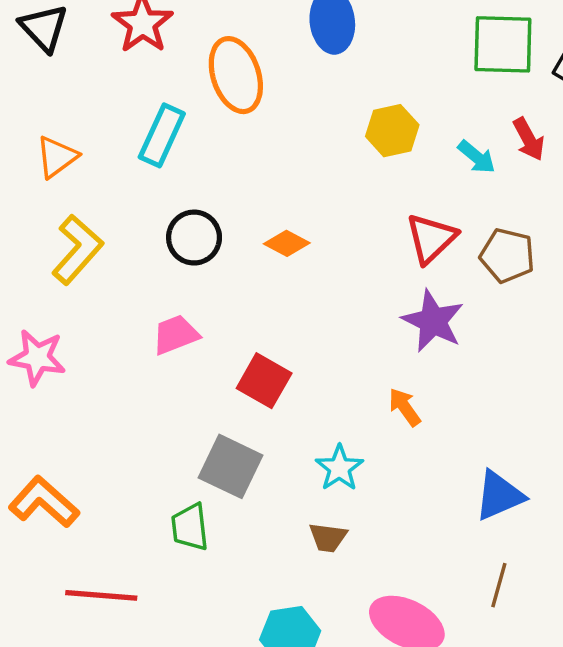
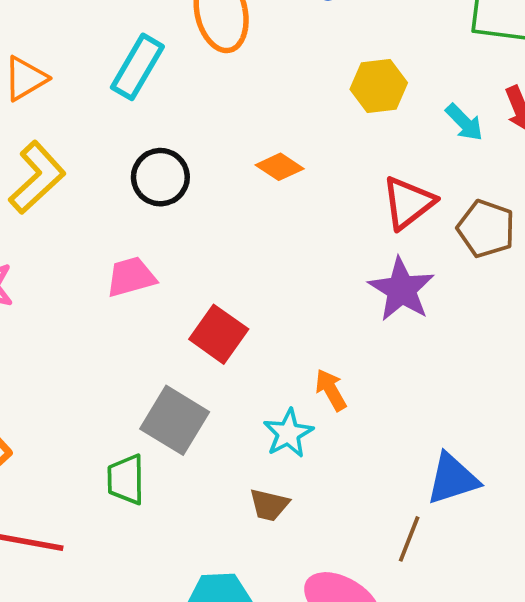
orange diamond: (287, 243) -> (280, 167), moved
orange arrow: (405, 407) -> (331, 390), moved
brown line: (499, 585) -> (409, 539), moved

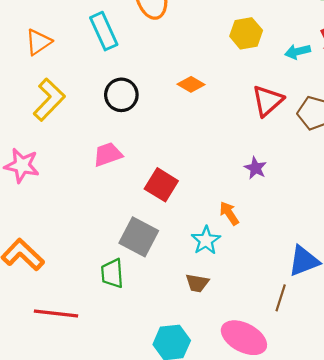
cyan rectangle: (137, 67) -> (104, 31), turned -51
cyan arrow: (464, 122) -> (298, 52), turned 125
purple star: (401, 289) -> (255, 168), moved, size x0.6

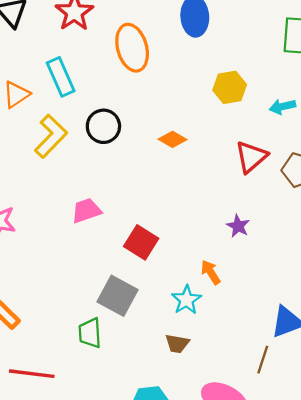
cyan rectangle: (104, 31) -> (61, 77), moved
black circle: (121, 95) -> (103, 126), moved
yellow L-shape: (49, 100) -> (51, 136), moved

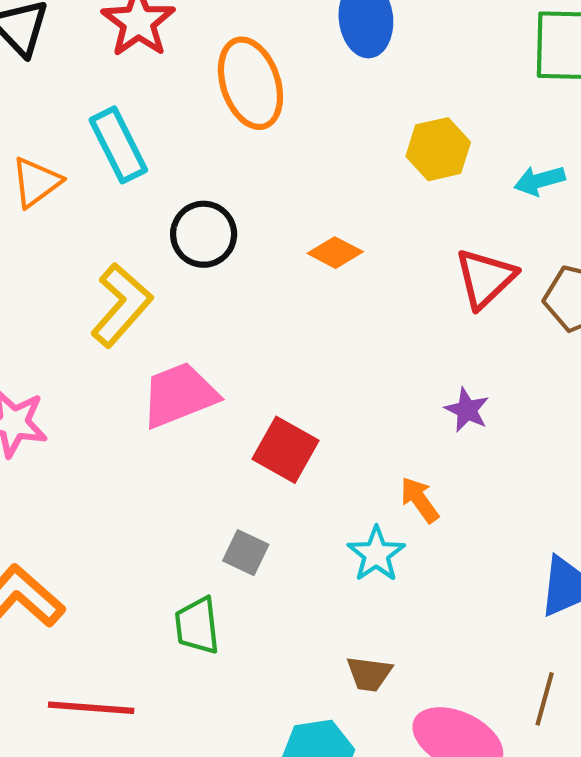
yellow L-shape: (51, 136) -> (121, 305), moved
pink trapezoid: (86, 211) -> (179, 395), size x1.4
gray square: (117, 296) -> (246, 553), size x0.6
brown trapezoid: (177, 344) -> (369, 674), moved
brown line: (263, 360) -> (545, 699), moved

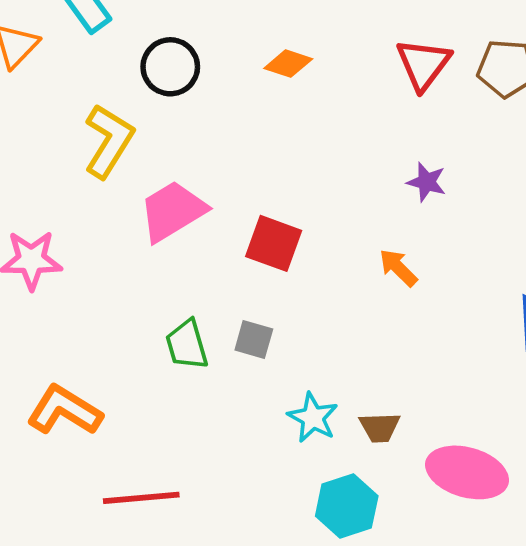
cyan star: (376, 554) -> (313, 418), moved
green trapezoid: (197, 626) -> (187, 345), moved

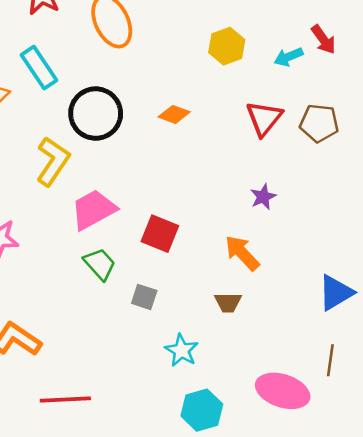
black circle: (170, 67) -> (96, 114), size x1.4
purple star: (427, 182) -> (263, 197), turned 30
orange arrow: (398, 268) -> (242, 253), size x1.4
green trapezoid: (187, 345) -> (100, 264), moved, turned 152
brown trapezoid: (380, 427) -> (228, 302), moved

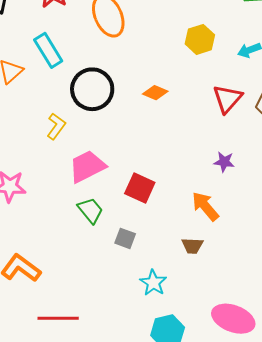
yellow L-shape: (53, 161) -> (56, 126), size x0.7
purple star: (263, 197) -> (224, 162), turned 30

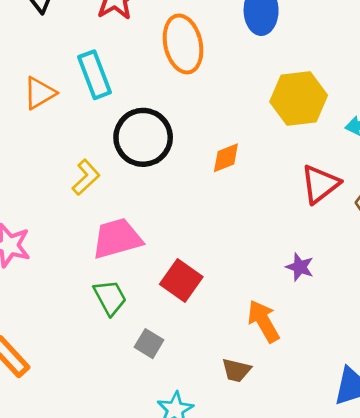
yellow hexagon: (200, 39) -> (299, 98), size x1.4
orange diamond: (155, 93) -> (226, 158), turned -55

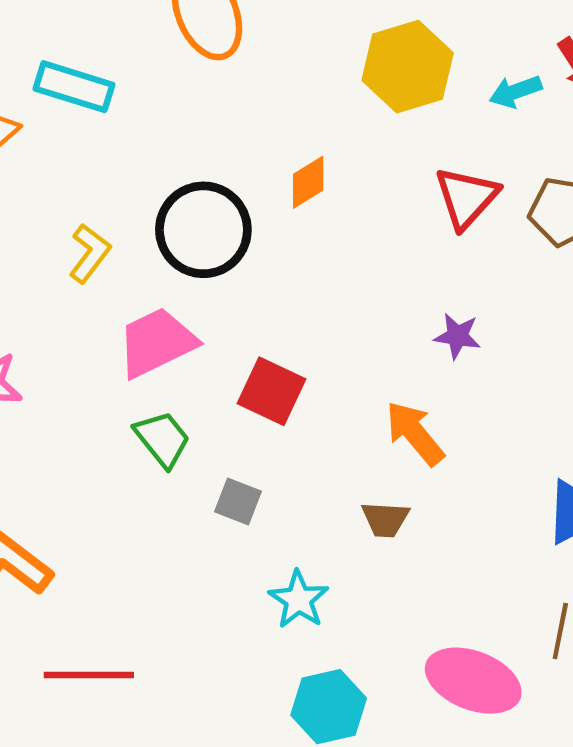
cyan rectangle: (95, 75) -> (74, 87), turned -42
black circle: (143, 137) -> (203, 230), moved

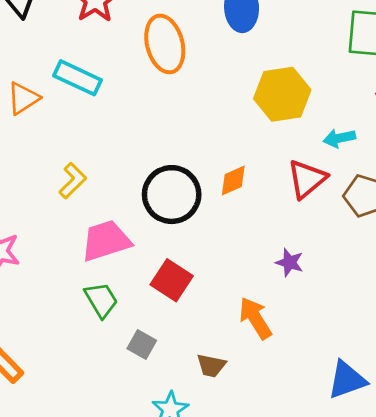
cyan arrow: (515, 92) -> (339, 138), moved
orange diamond: (308, 182) -> (233, 181), moved
black circle: (203, 230) -> (172, 195), moved
brown trapezoid: (385, 519) -> (211, 366), moved

